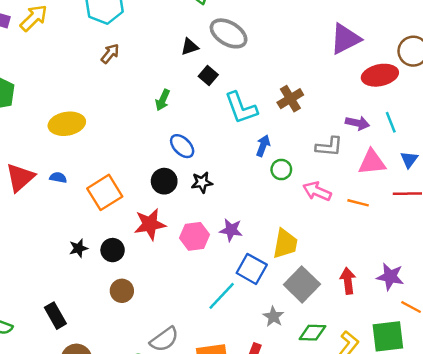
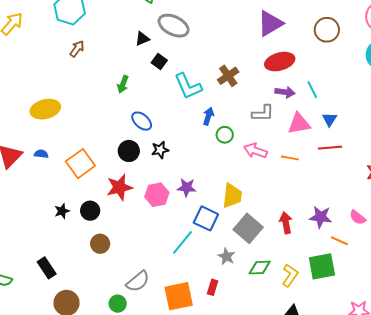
red ellipse: (380, 75) -> (280, 62), moved

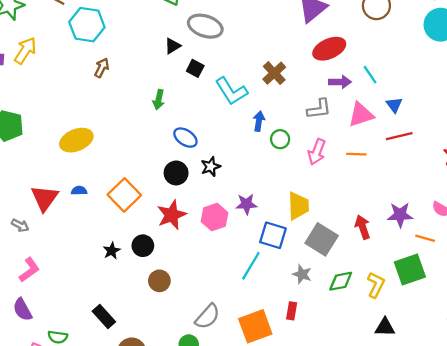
pink arrow: (255, 151) -> (317, 152), turned -80

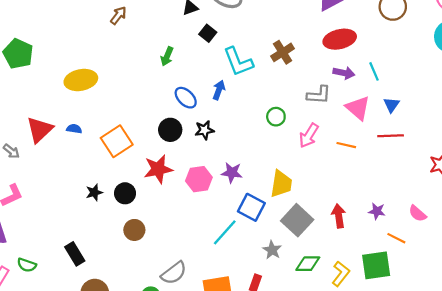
pink triangle: (361, 115) -> (358, 108), turned 48
blue arrow: (259, 121) -> (219, 90), moved
purple star: (400, 215) -> (377, 211), size x0.7

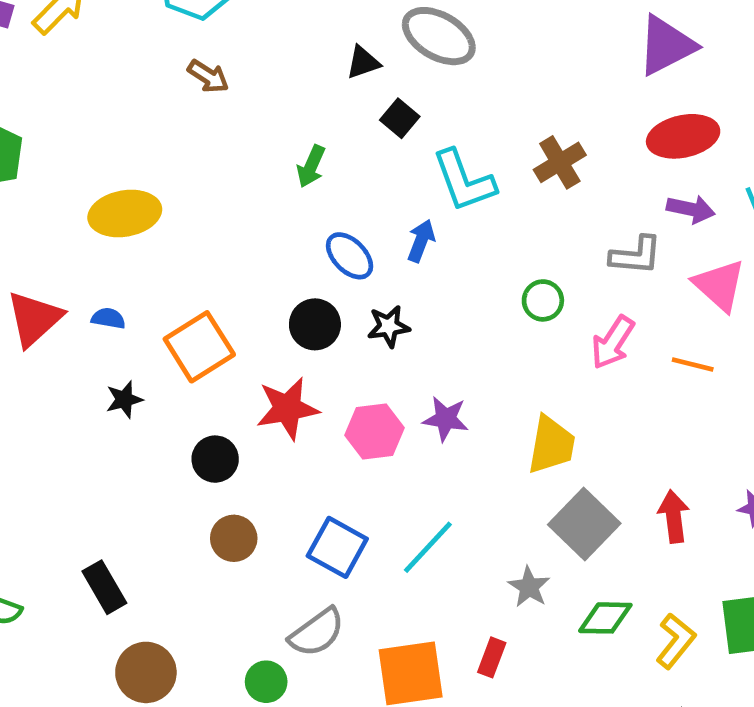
brown arrow: (118, 15) -> (208, 76), turned 84
black star: (94, 192) -> (124, 399), moved
blue square: (251, 207) -> (337, 547), moved

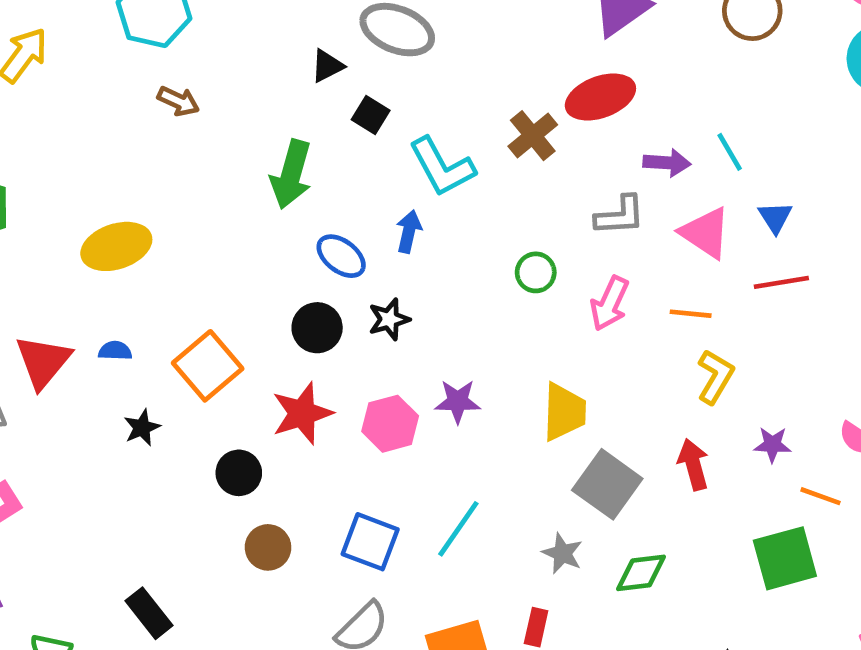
red ellipse: (683, 136) -> (600, 97), moved
green arrow: (311, 166) -> (291, 174), size x1.6
yellow L-shape: (676, 641) -> (715, 377), moved

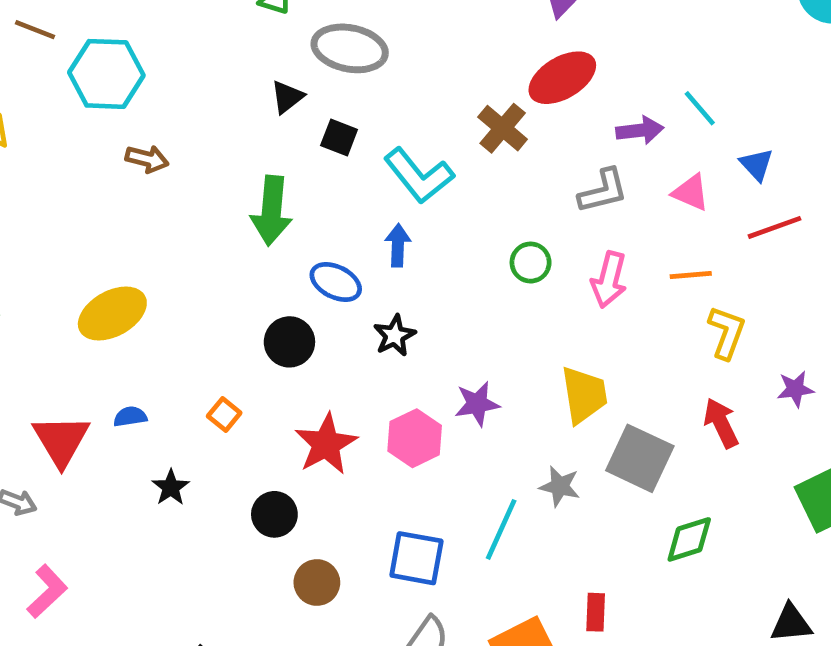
pink triangle: (705, 233) -> (691, 192), size x0.7
black circle: (317, 328) -> (289, 342), moved
orange square: (208, 366) -> (224, 415), size x0.5
gray star: (562, 553) -> (560, 486), moved

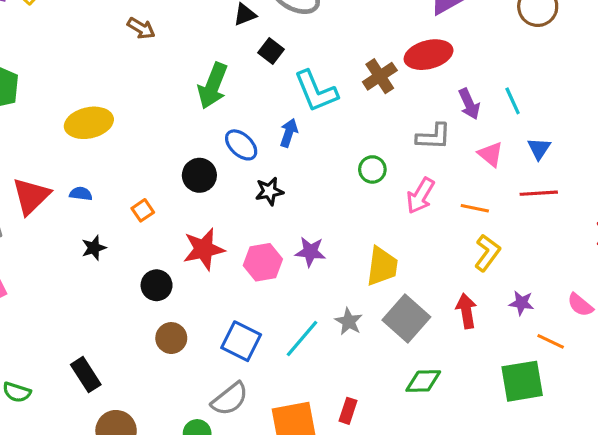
purple arrow: (640, 130) -> (469, 104), turned 56

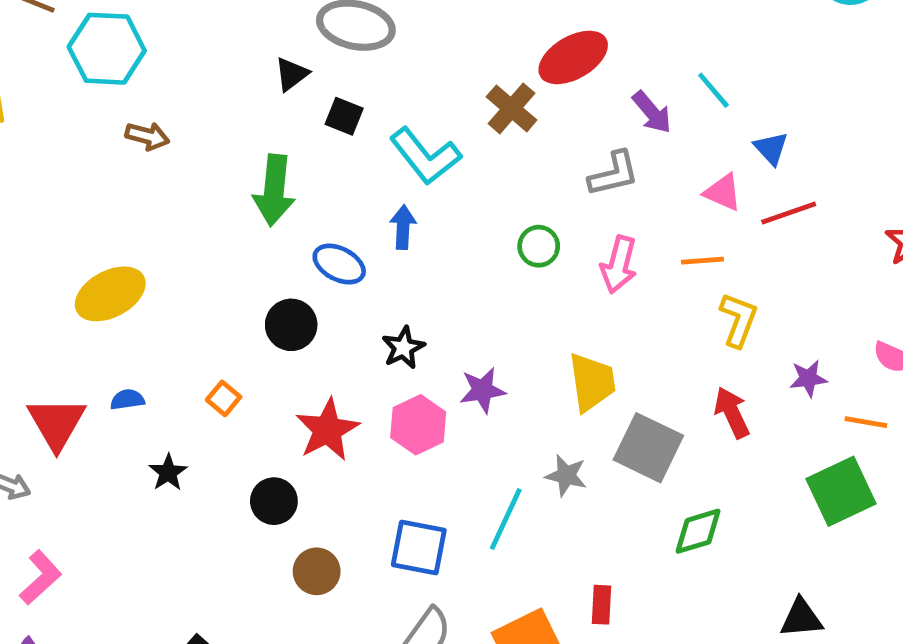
pink triangle: (491, 154) -> (723, 192), moved
black star: (269, 191) -> (403, 348), moved

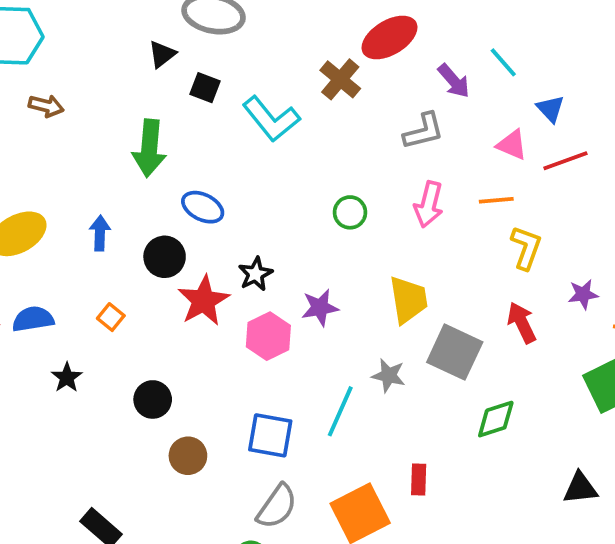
blue arrow: (403, 227) -> (100, 233), moved
green circle: (539, 246) -> (350, 212), moved
blue semicircle: (127, 400) -> (33, 319), size x1.5
red star: (327, 430) -> (204, 301), moved

